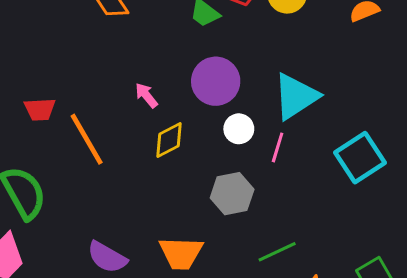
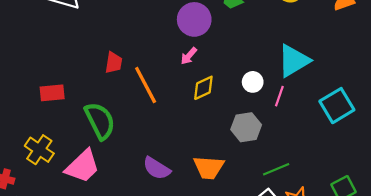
purple circle: (216, 81) -> (194, 19), moved
pink arrow: (146, 95) -> (189, 56), turned -102
red trapezoid: (40, 109) -> (114, 63), turned -80

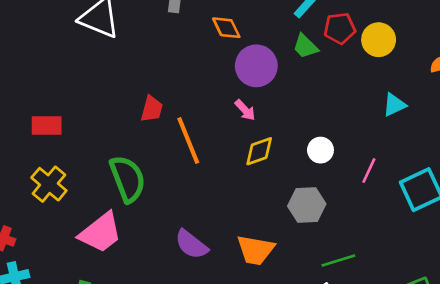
pink arrow: (189, 56) -> (245, 110), turned -90
cyan triangle: (294, 61) -> (394, 105), moved, size x0.6
red rectangle: (52, 93) -> (47, 126), moved
pink line: (279, 96) -> (369, 171), moved
yellow cross: (39, 150) -> (49, 184), moved

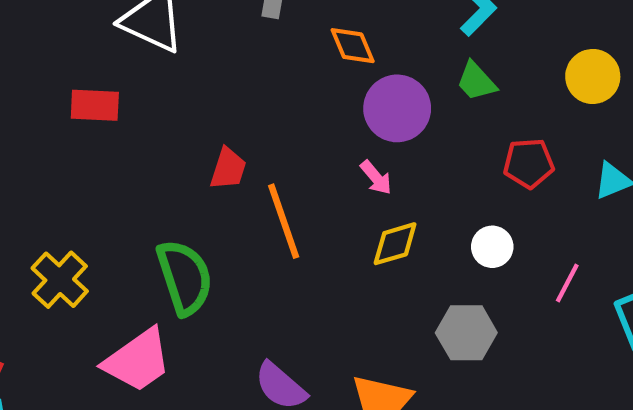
red pentagon: (340, 28) -> (529, 163), moved
red rectangle: (47, 126) -> (95, 105), moved

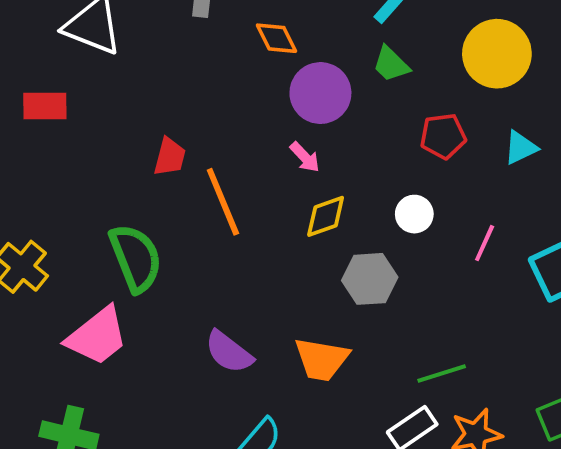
yellow circle: (593, 76) -> (497, 54), size x1.4
gray hexagon: (466, 333) -> (370, 279), moved

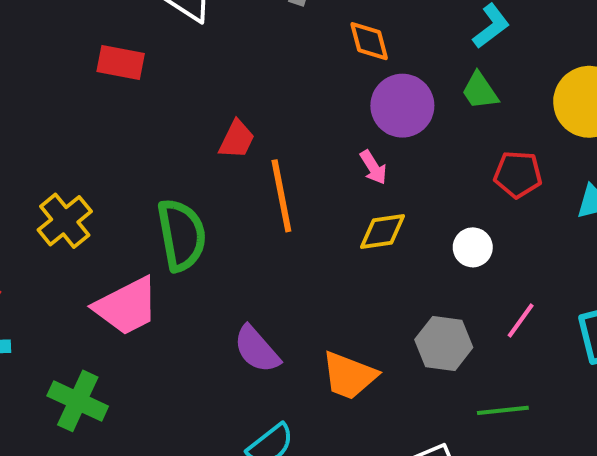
pink line: (485, 243) -> (521, 320), moved
gray hexagon: (370, 279) -> (444, 343), moved
green line: (442, 373) -> (503, 410), moved

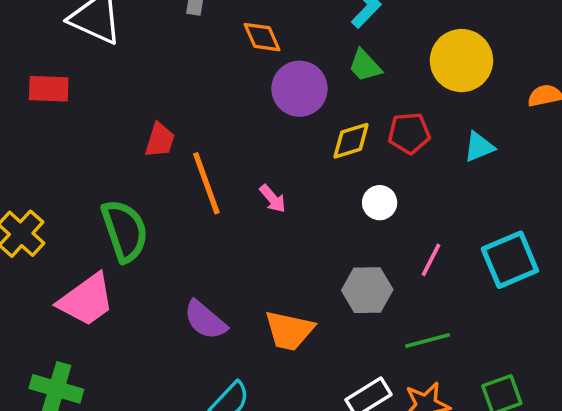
pink arrow: (373, 167) -> (273, 199), moved
yellow diamond: (382, 232) -> (351, 141), moved

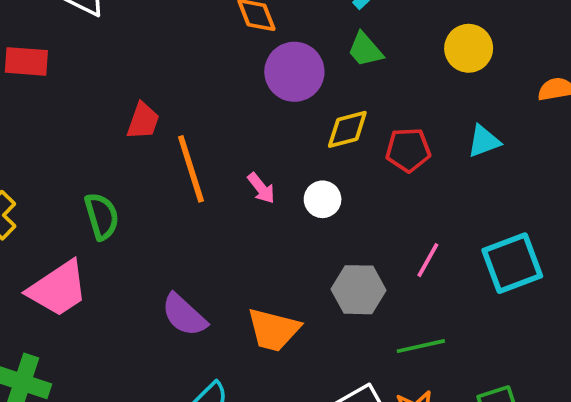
yellow circle: (461, 61) -> (469, 48), size x0.7
red pentagon: (409, 133) -> (408, 150), moved
white circle: (380, 203) -> (323, 199), moved
green semicircle: (125, 231) -> (102, 216), size x0.7

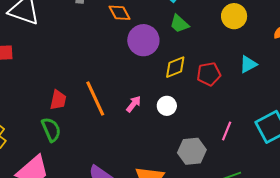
red trapezoid: (143, 121) -> (58, 100), moved
pink arrow: (261, 188) -> (134, 104), turned -96

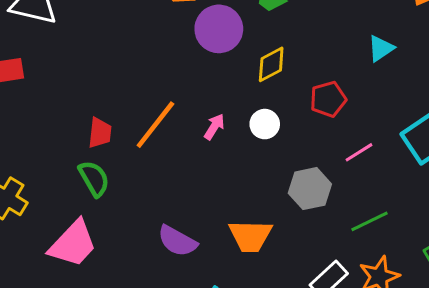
red pentagon: (209, 74) -> (328, 99), moved
orange line: (95, 99) -> (155, 125), turned 69
pink line: (227, 131) -> (359, 152), turned 42

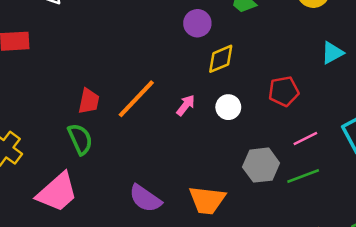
purple circle: (219, 29) -> (197, 23), size x0.7
yellow diamond: (271, 64) -> (221, 59), moved
green line: (369, 221) -> (303, 176), moved

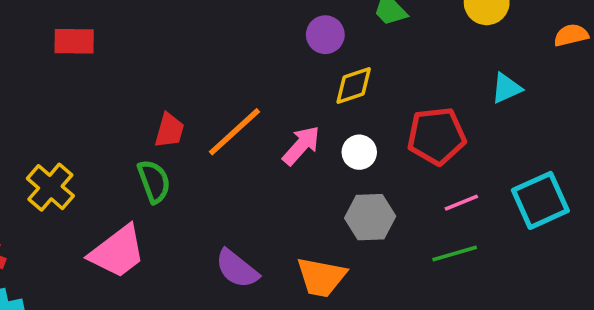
red pentagon: (284, 91) -> (436, 136), size x1.4
pink arrow: (186, 105) -> (301, 145), size x1.4
gray hexagon: (261, 165) -> (370, 217), moved

